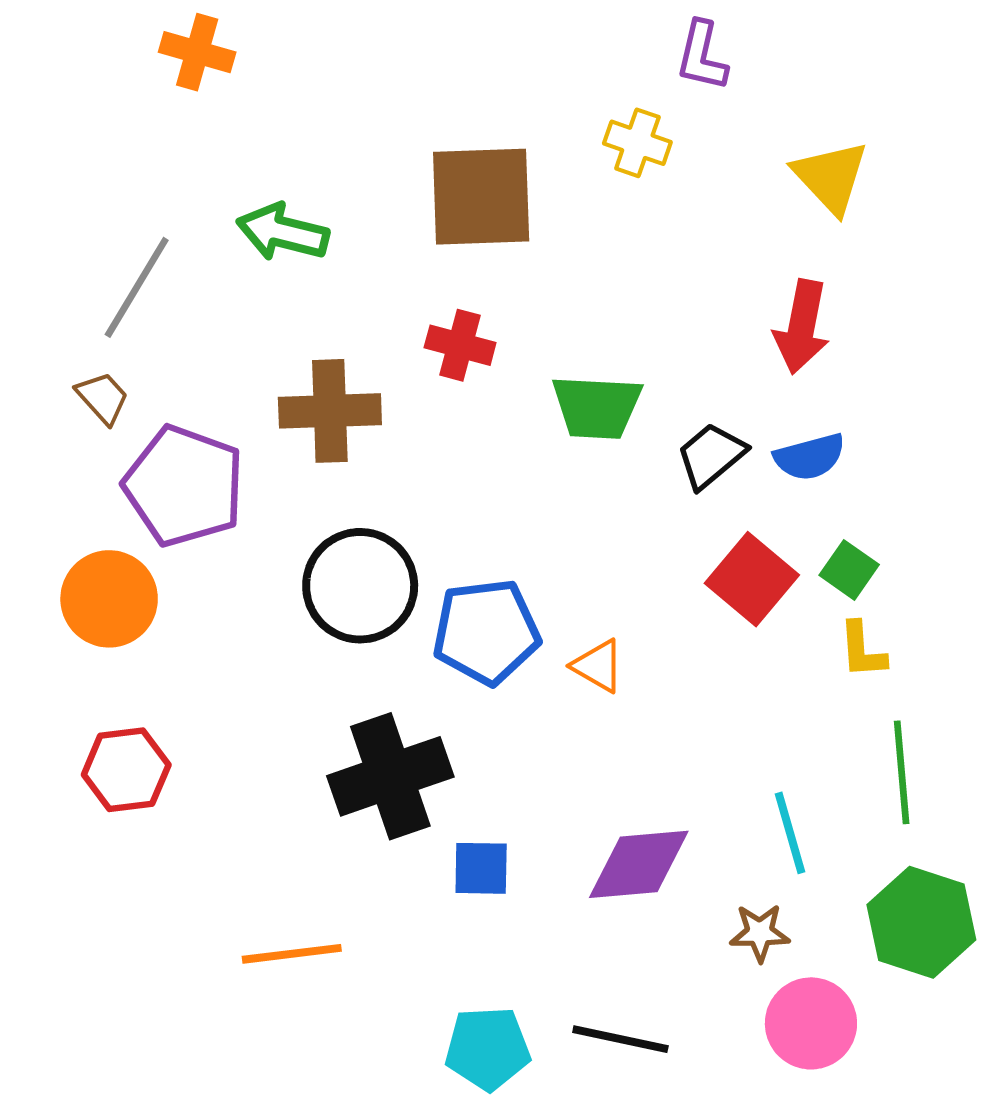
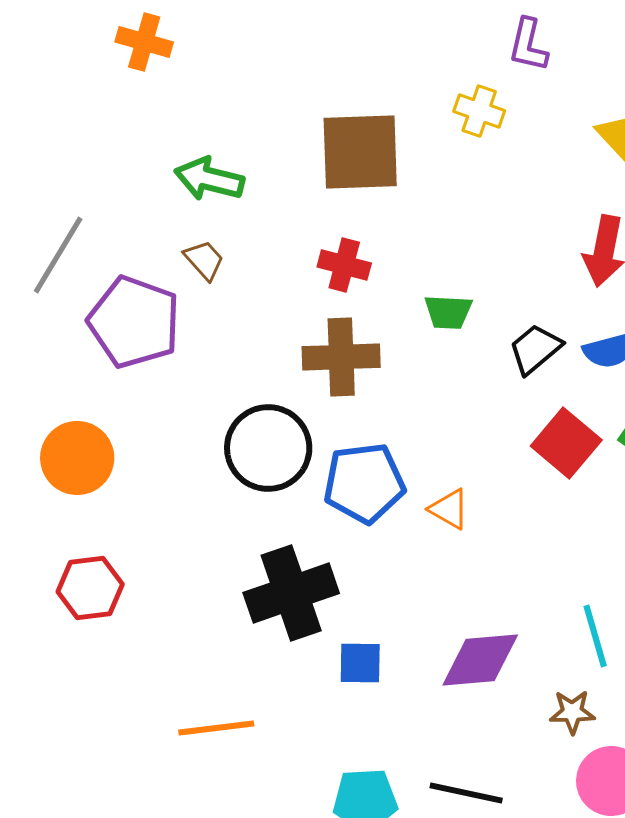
gray line: (137, 287) -> (58, 255), moved
brown trapezoid: (103, 398) -> (204, 260), moved
green trapezoid: (597, 407) -> (448, 312), size x0.7
brown cross: (330, 411) -> (341, 357), moved
purple pentagon: (184, 486) -> (134, 322), moved

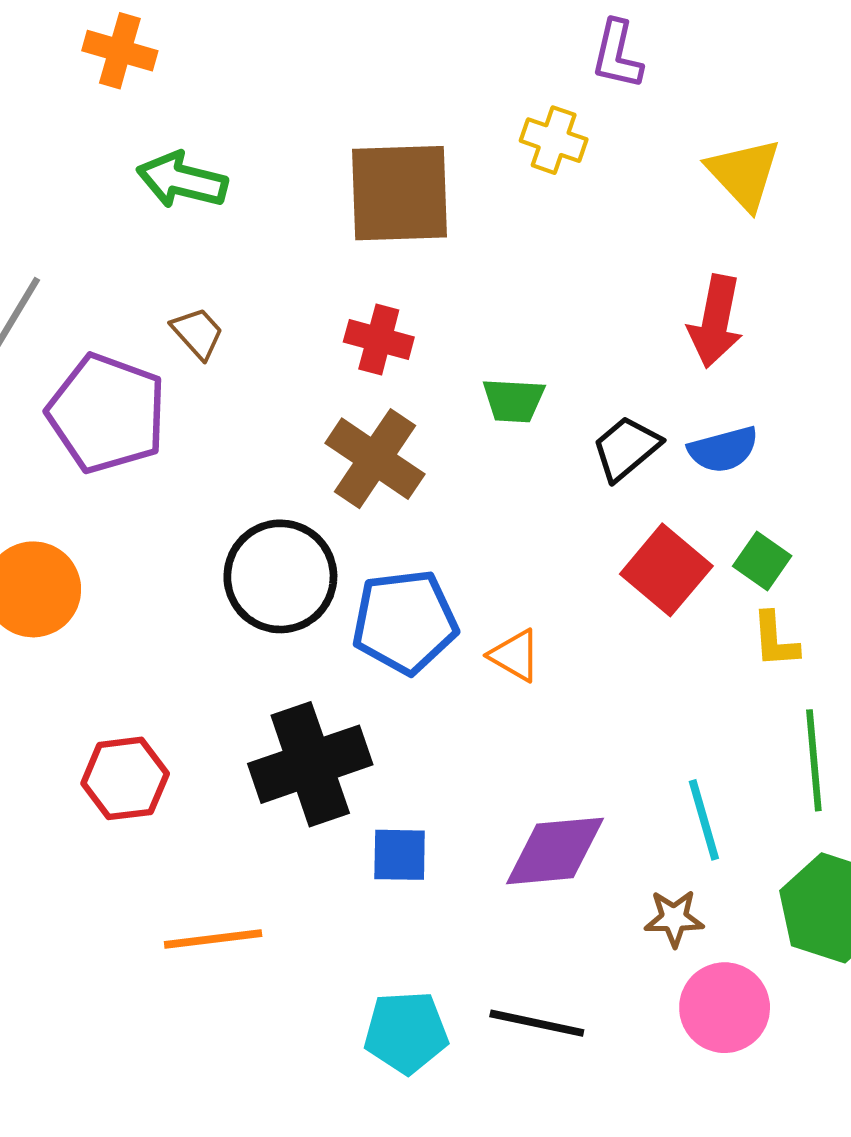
green arrow: (209, 179) -> (182, 180), moved
brown cross: (341, 357) -> (375, 459), turned 36
red hexagon: (90, 588) -> (125, 778), moved

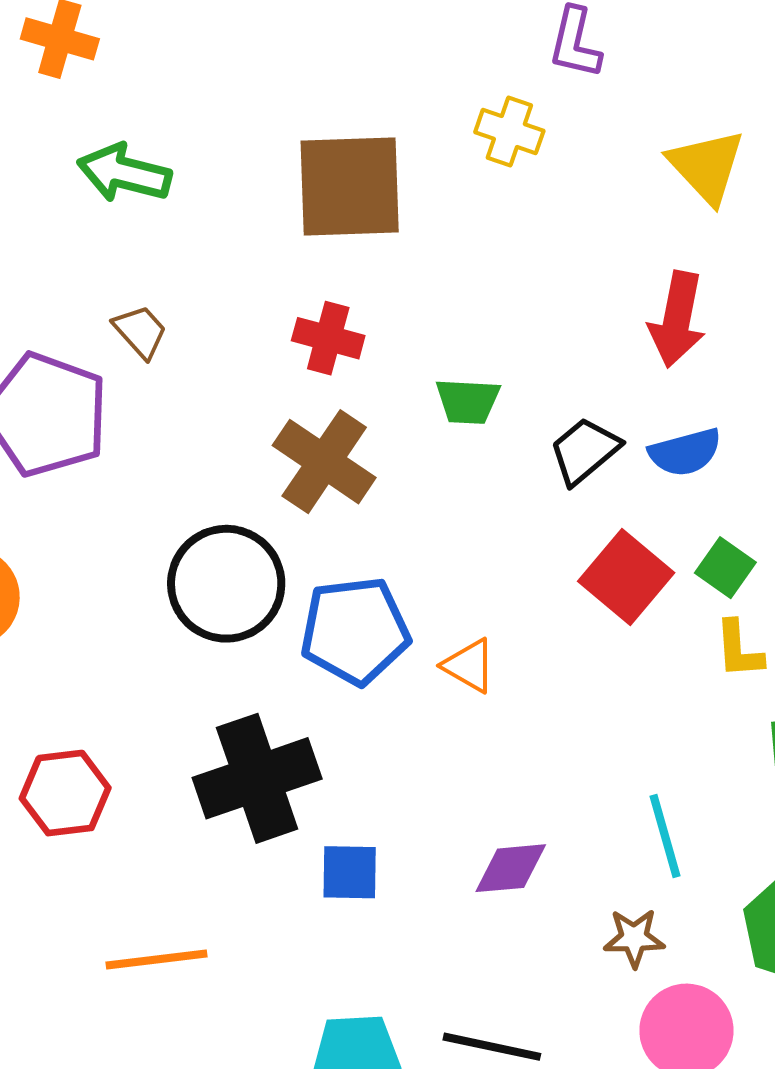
purple diamond: (555, 851) -> (511, 868), size x0.7

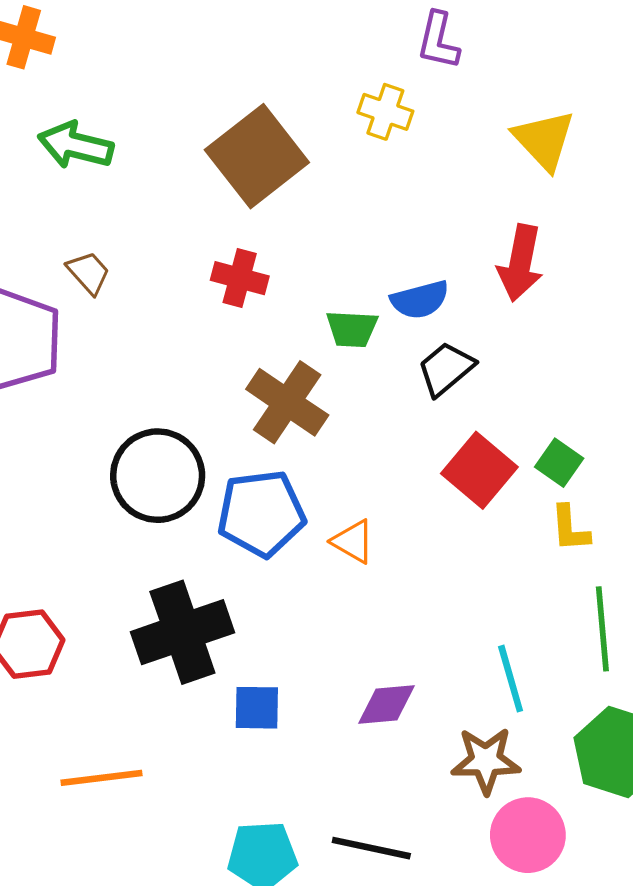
brown square: (350, 186) -> (257, 156), turned -36
blue semicircle: (685, 452) -> (420, 300), moved
brown cross: (324, 462) -> (287, 402), moved
brown star: (634, 938) -> (486, 761), size x1.4

